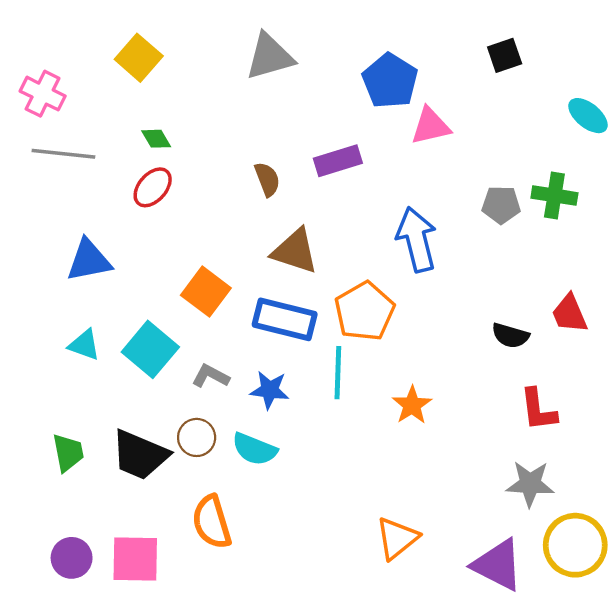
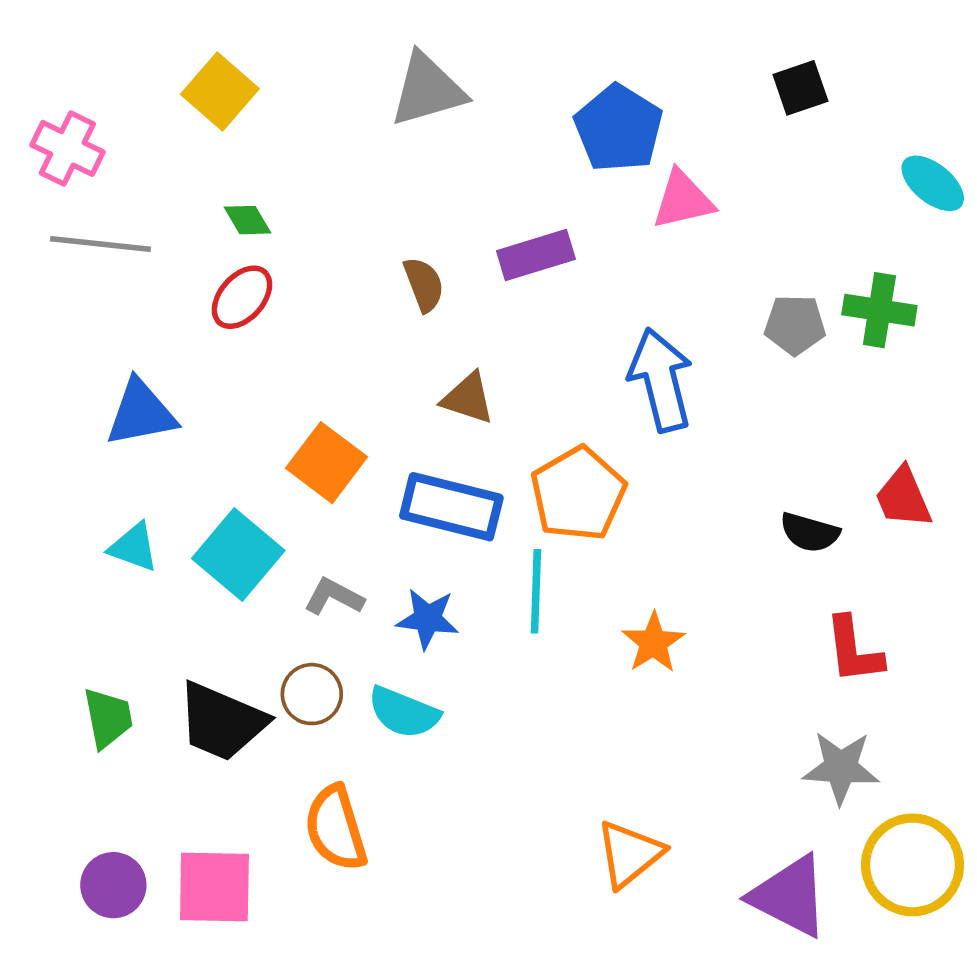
brown triangle: (295, 251) -> (468, 398), size x0.7

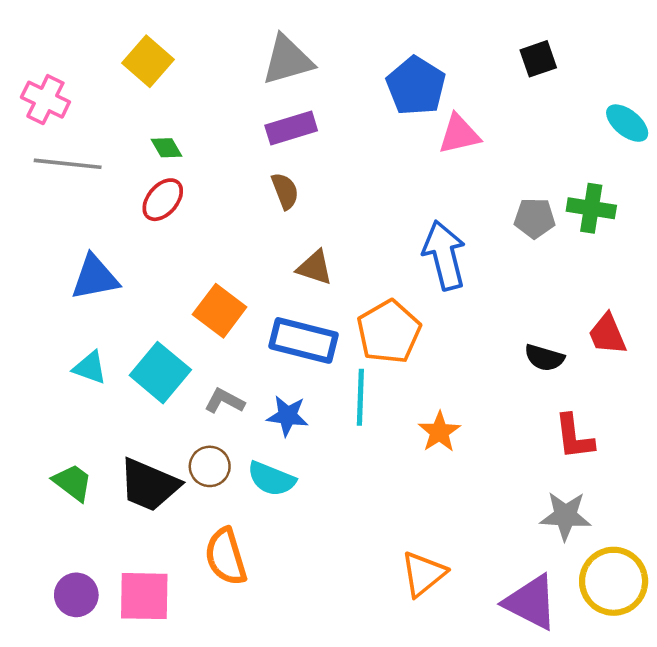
purple rectangle: (536, 255) -> (291, 128), moved
green trapezoid: (108, 718) -> (73, 482), turned -42

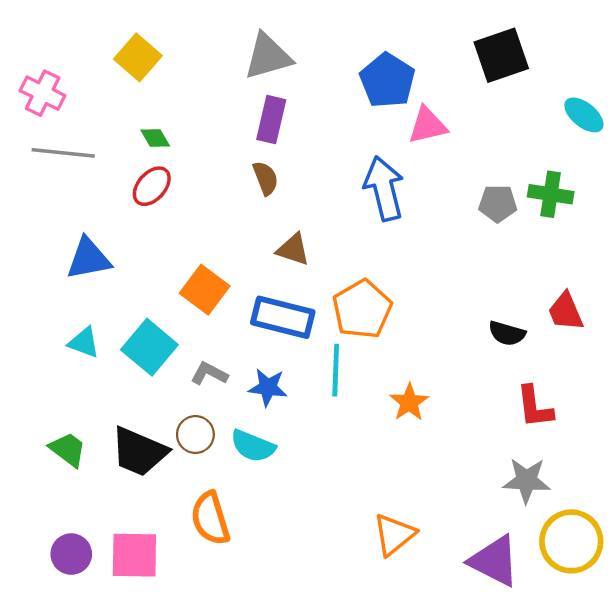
black square: (538, 59) -> (501, 55), size x1.6
purple rectangle: (291, 128) -> (271, 120), turned -60
blue arrow: (444, 255) -> (384, 189), moved

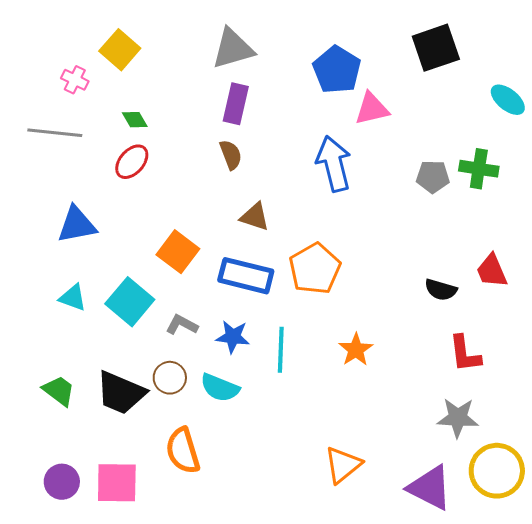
pink cross: (43, 93) -> (75, 80), moved, size x0.7
cyan line: (336, 370) -> (281, 350), moved

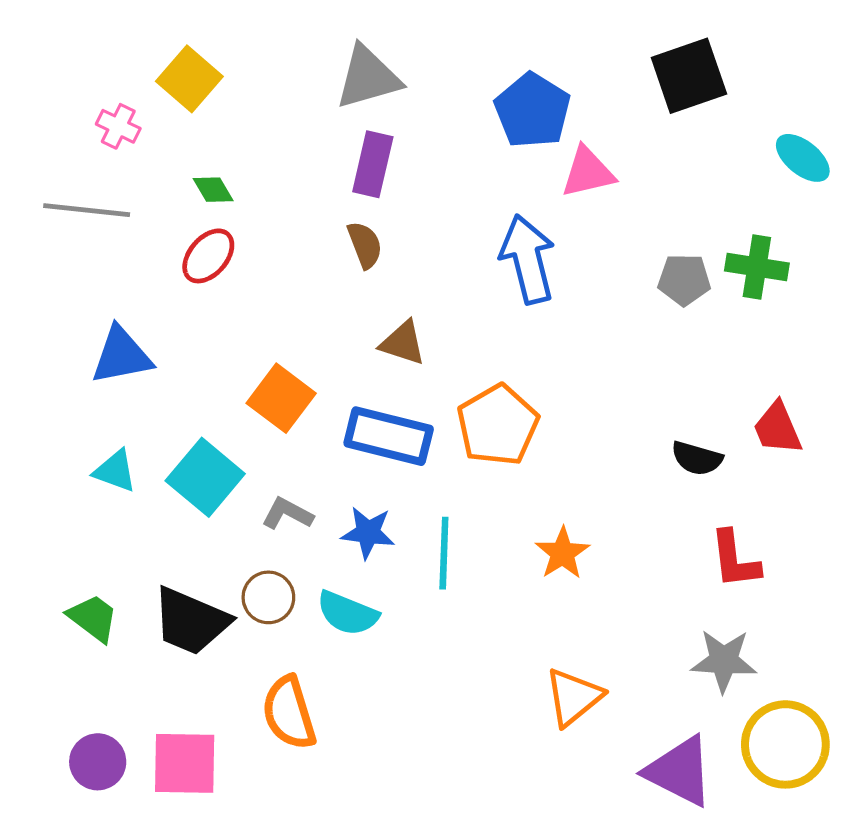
orange triangle: (343, 465) -> (574, 697), moved

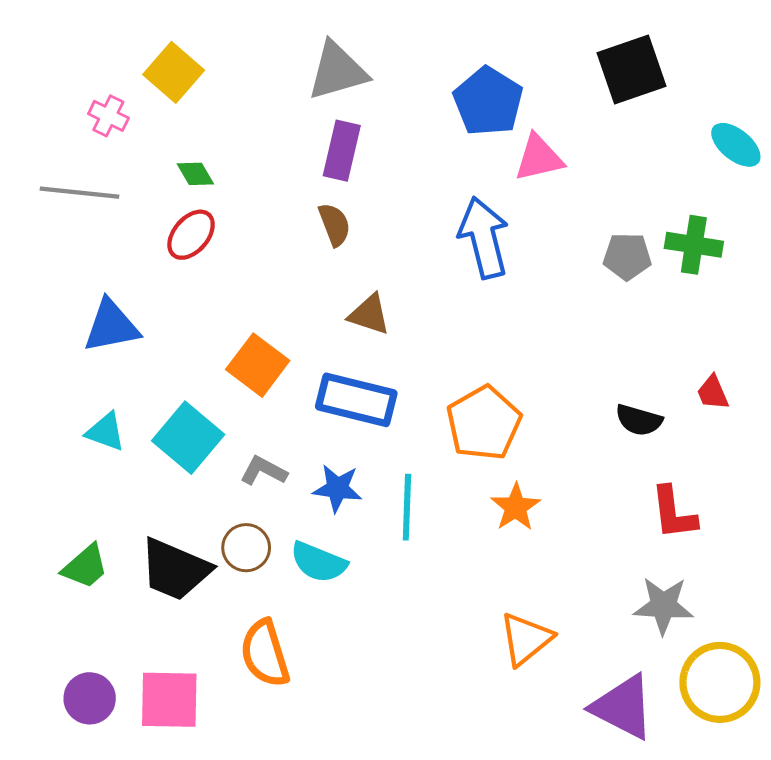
orange pentagon: (498, 425) -> (484, 423), moved
red trapezoid: (777, 428) -> (713, 393), size x0.7
green trapezoid: (93, 618) -> (85, 567), turned 102

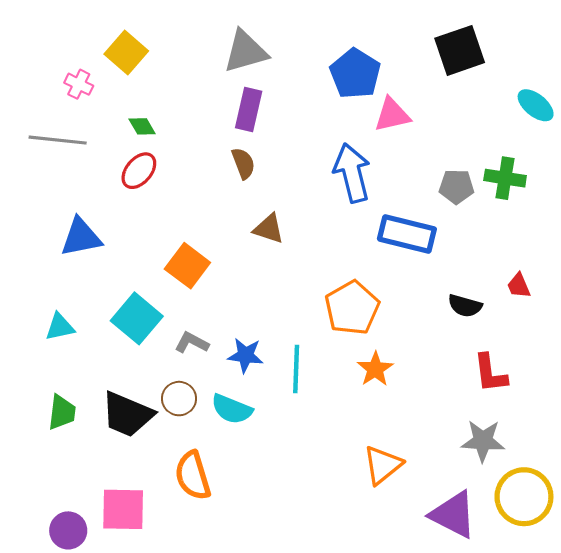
blue rectangle: (356, 400) -> (407, 234), moved
cyan triangle: (106, 432) -> (60, 327), moved, turned -32
green trapezoid: (85, 567) -> (62, 412), turned -42
purple circle: (90, 698) -> (68, 530), moved

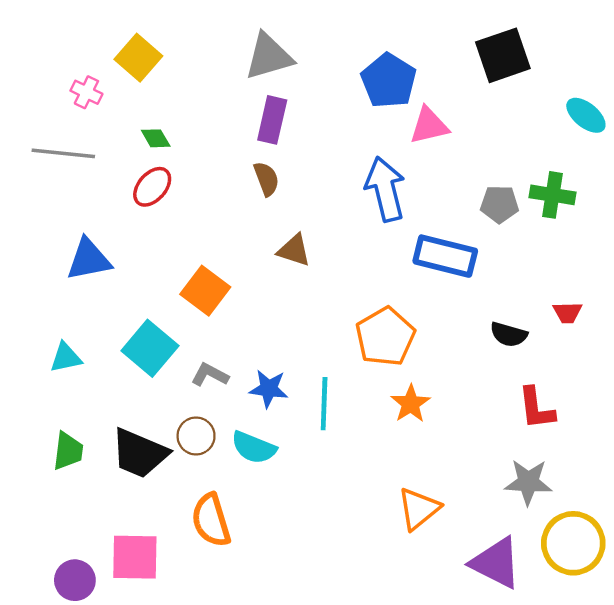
red trapezoid: (519, 286) -> (567, 313), turned -68

